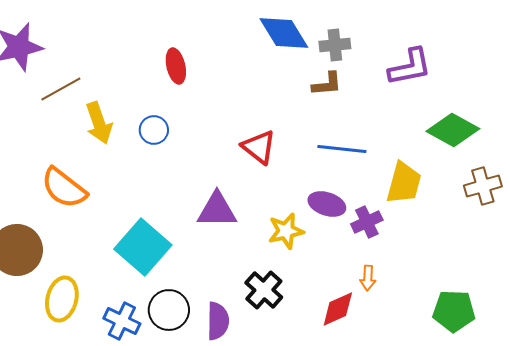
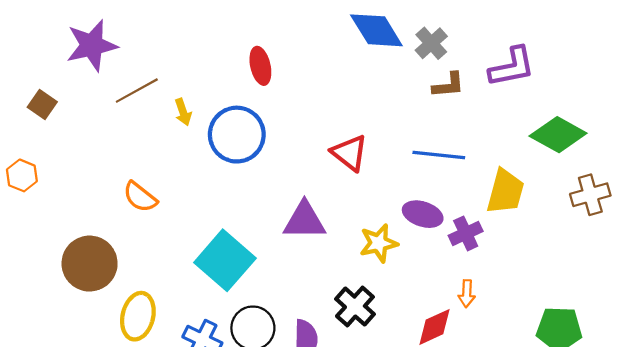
gray cross: (335, 45) -> (431, 43), turned -36
brown L-shape: (327, 84) -> (448, 85), moved
yellow arrow: (99, 123) -> (183, 112), moved, size x0.6
blue circle: (154, 130) -> (237, 135), size x1.8
orange semicircle: (64, 188) -> (140, 197), size x0.7

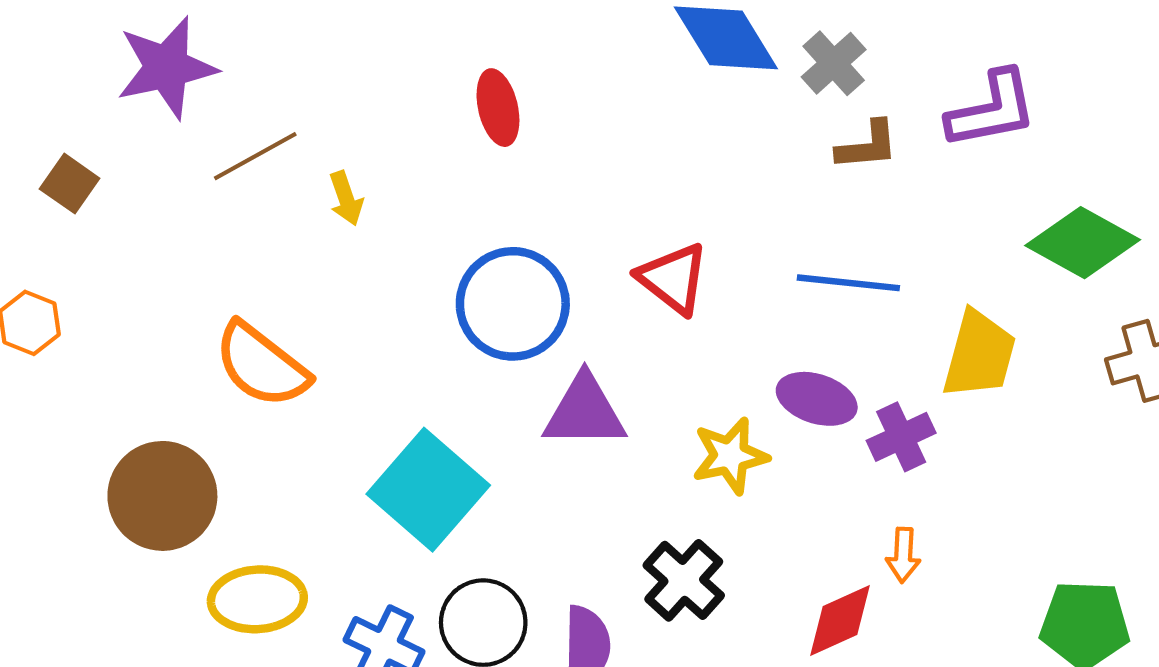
blue circle: (237, 135) -> (513, 304), moved
orange semicircle: (140, 197) -> (262, 365), size x1.4
yellow ellipse: (138, 316) -> (257, 599), turned 72

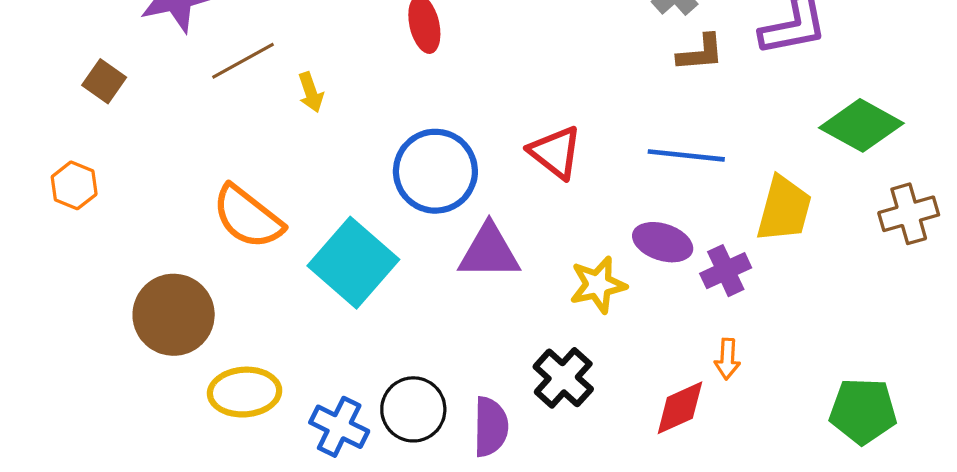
cyan square: (428, 490) -> (353, 263), moved

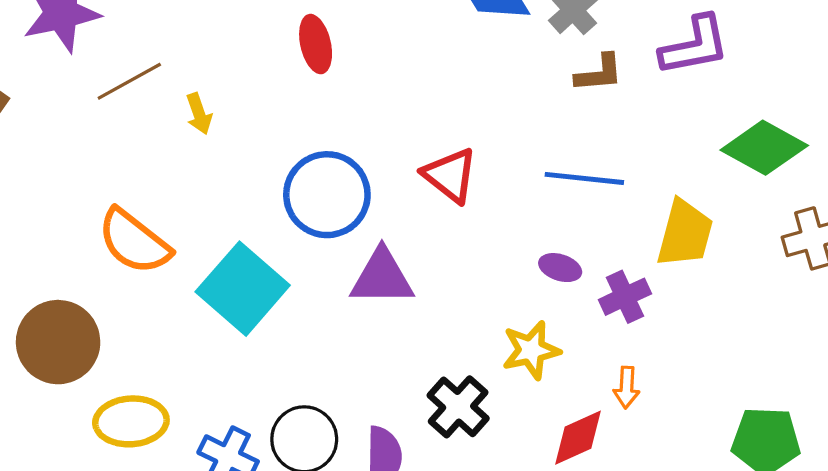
purple ellipse: (663, 242) -> (560, 268), size x0.7
yellow star: (598, 285) -> (531, 350), moved

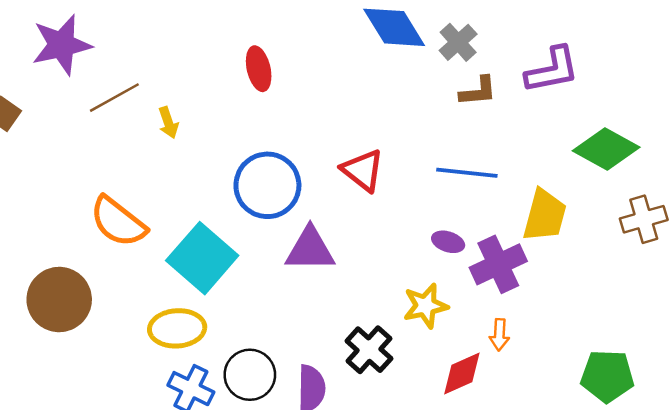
purple cross: (625, 297) -> (498, 264), size x1.4
yellow ellipse: (131, 421) -> (177, 328), moved

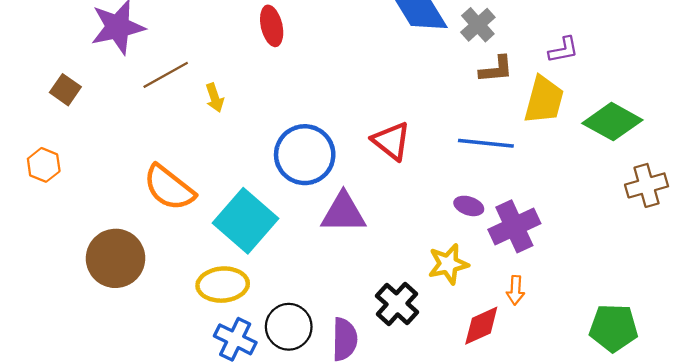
red ellipse: (259, 69) -> (272, 26), moved
purple L-shape: (552, 70) -> (563, 50), size x0.6
yellow trapezoid: (545, 215) -> (544, 100), moved

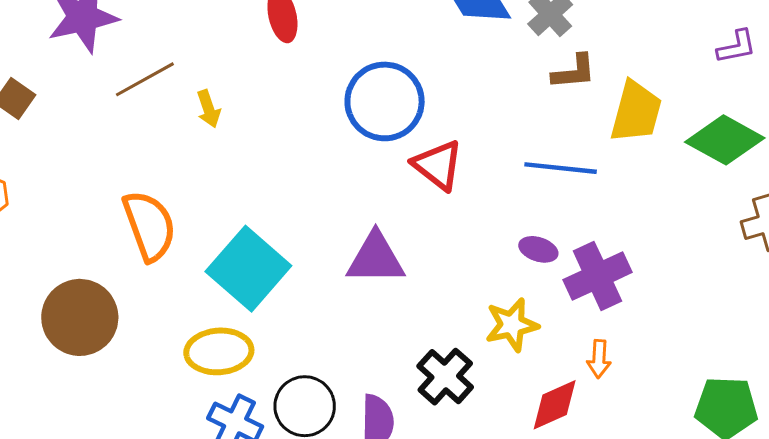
purple L-shape: (563, 50) -> (737, 47), moved
blue circle: (305, 155) -> (385, 101), moved
orange semicircle: (169, 188) -> (149, 226), turned -148

